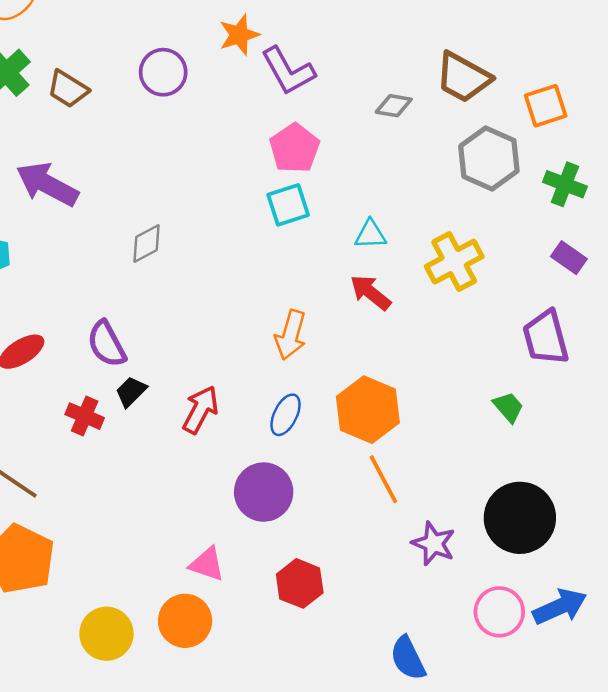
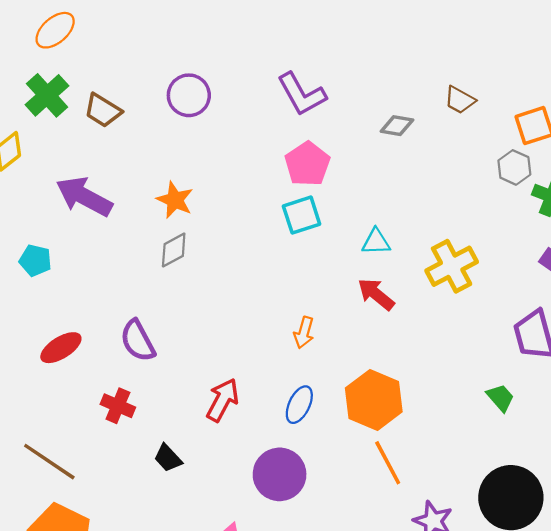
orange star: (239, 35) -> (175, 200), moved, turned -30
brown trapezoid: (463, 77) -> (460, 100), size x0.6
gray hexagon: (489, 159) -> (514, 167), moved, size x0.6
orange arrow: (291, 335) -> (304, 333), size x0.7
black trapezoid: (131, 392) -> (168, 458), moved, turned -88

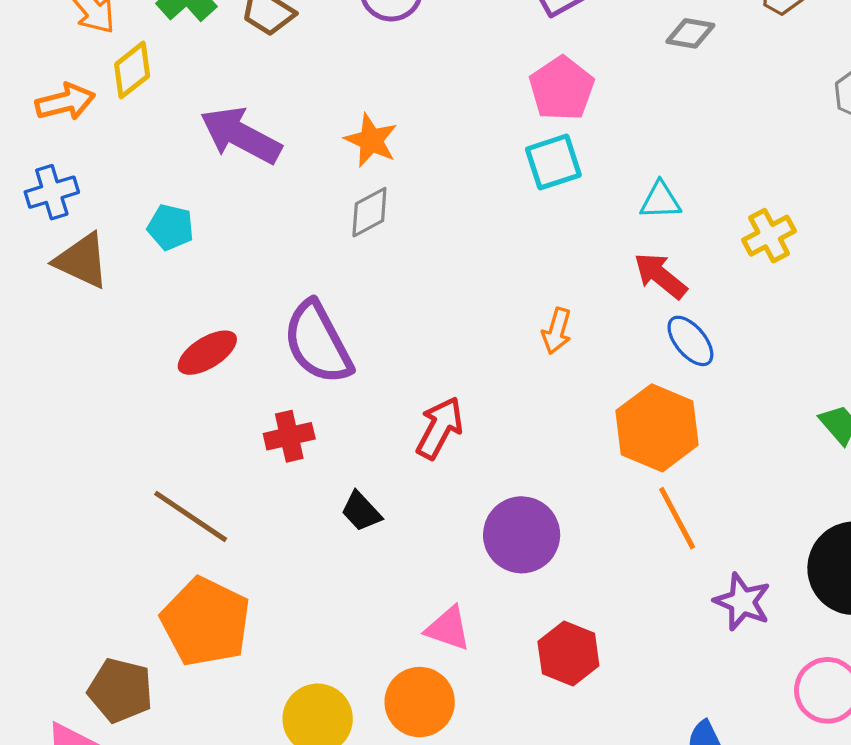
yellow cross: (452, 266) -> (769, 236), size x0.7
purple semicircle: (138, 341) -> (318, 343), size x1.4
blue ellipse: (299, 405) -> (690, 341), moved, turned -66
red cross: (118, 406) -> (289, 436), turned -36

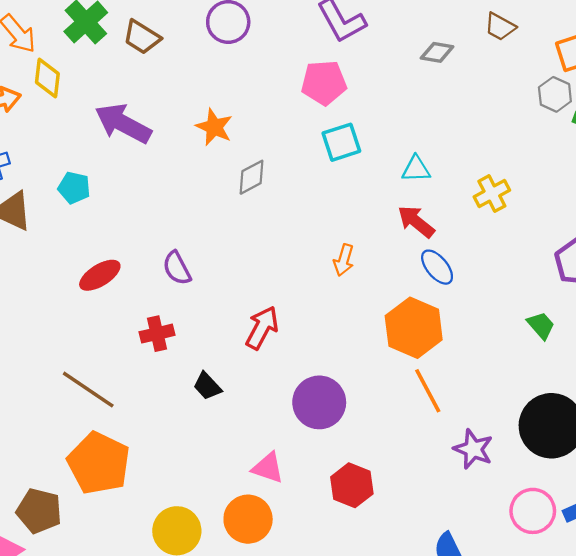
yellow diamond: (132, 70) -> (47, 78), turned -45
pink pentagon: (562, 88) -> (324, 83), moved, turned 30
gray diamond: (369, 212) -> (252, 177), moved
purple semicircle: (318, 343) -> (177, 268), size x0.6

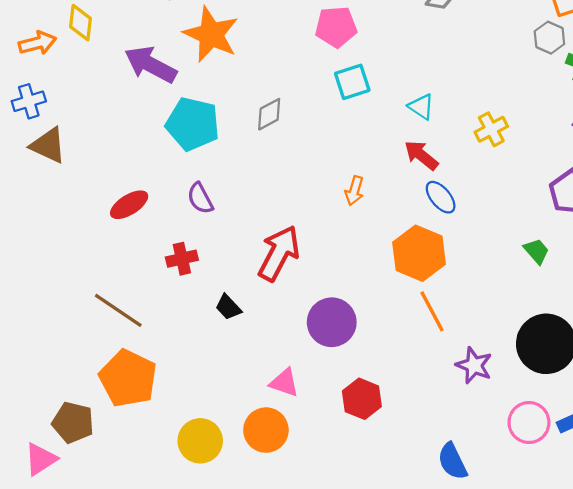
orange star: (214, 127) -> (211, 34), moved, size x1.6
cyan triangle: (416, 169) -> (421, 107), turned 36
cyan pentagon: (74, 188) -> (193, 124), moved, size x1.8
red arrow: (262, 328) -> (279, 253), size x1.4

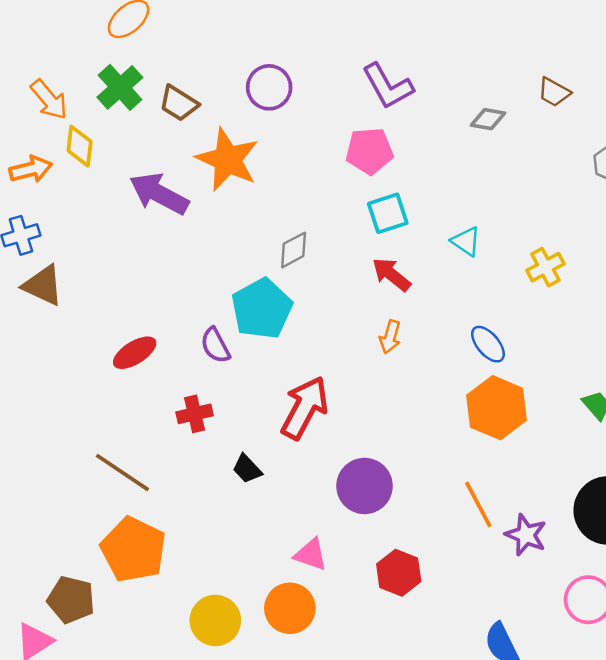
cyan pentagon: (193, 124) -> (262, 309), moved, turned 30
red arrow: (421, 155) -> (391, 274), moved
orange hexagon: (419, 253) -> (497, 408), moved
orange line: (432, 311) -> (478, 504), moved

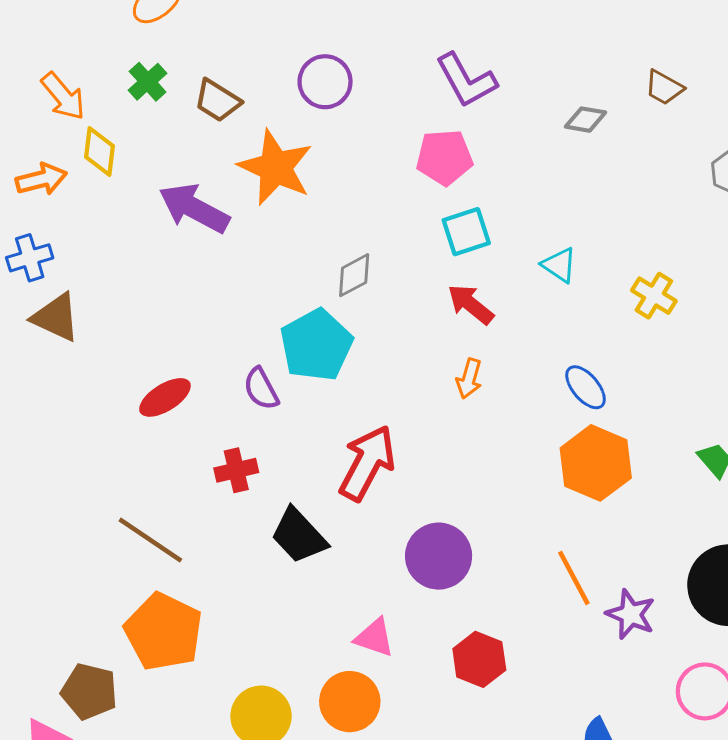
green cross: (120, 87) -> (148, 82), size x0.7
yellow cross: (545, 267) -> (654, 296), turned -30
black trapezoid: (247, 469) -> (299, 536), size x1.6

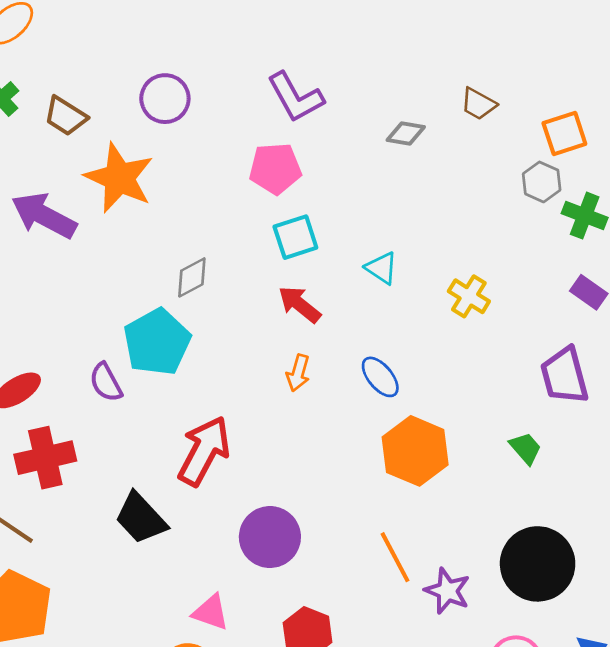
blue ellipse: (586, 387) -> (380, 377), moved
red cross: (236, 470) -> (45, 458), moved, size x1.5

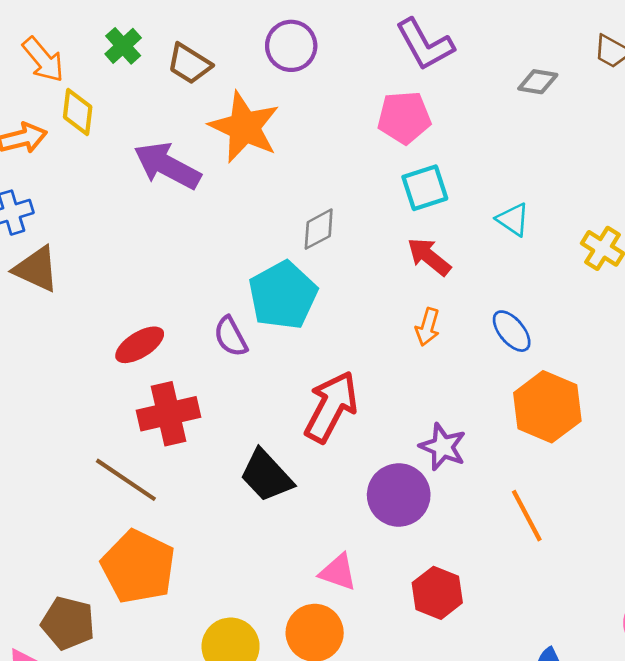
purple star: (447, 591) -> (443, 447), moved

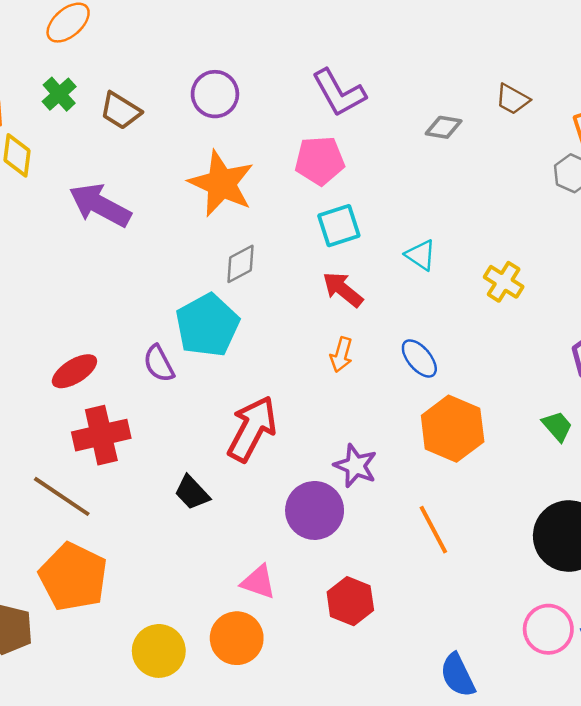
orange star: (244, 127) -> (221, 183), moved
black trapezoid: (266, 476) -> (192, 493), size x0.7

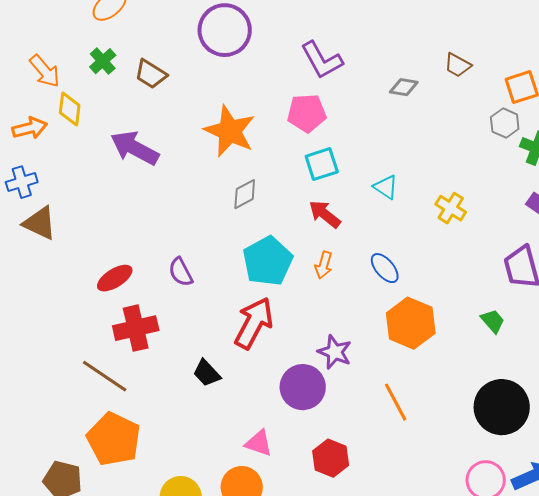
purple circle: (215, 94) -> (225, 30), moved, size x1.4
cyan pentagon: (207, 325) -> (268, 261), moved

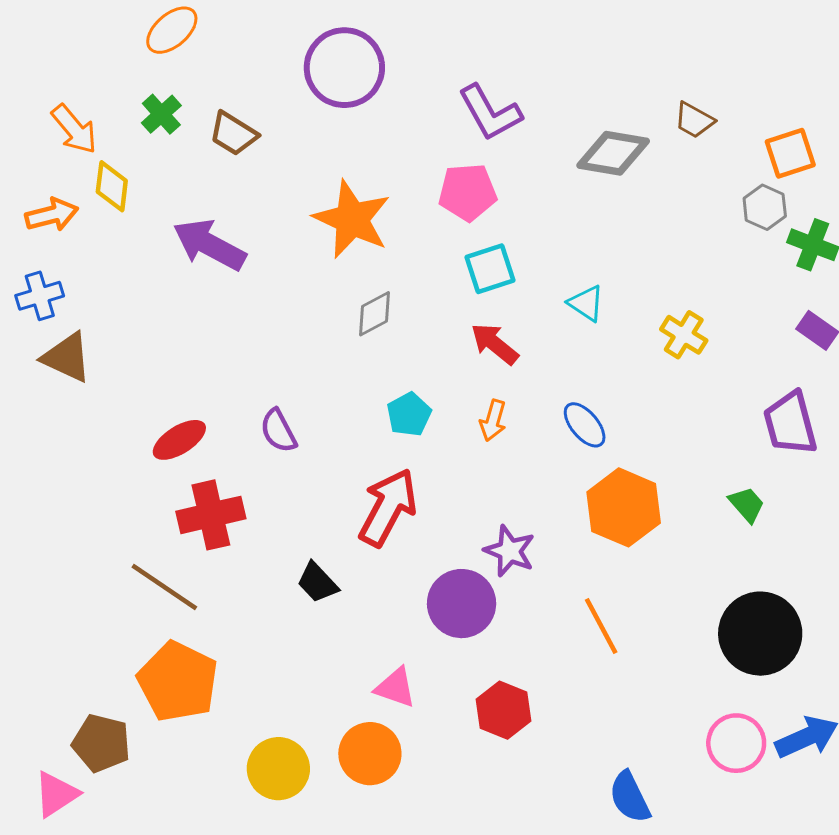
gray diamond: (404, 87) -> (613, 153), size x1.6
cyan pentagon: (268, 261) -> (409, 414), size x0.6

